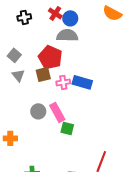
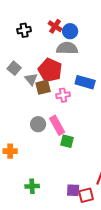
gray triangle: (18, 75) -> (31, 79), moved
blue rectangle: (82, 82) -> (85, 82), moved

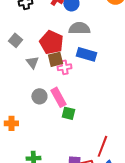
gray semicircle: (67, 48) -> (79, 28), moved
gray triangle: (31, 79) -> (32, 62), moved
brown square: (43, 87) -> (55, 59), moved

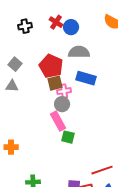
gray triangle: (32, 62) -> (12, 86), moved, turned -48
gray circle: (39, 96) -> (62, 104), moved
red line: (102, 146) -> (102, 170), turned 50

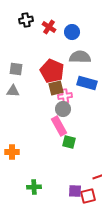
red cross: (56, 22) -> (49, 27), moved
black cross: (25, 26) -> (26, 20), moved
gray square: (15, 64) -> (16, 69), turned -32

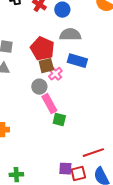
pink cross: (65, 96) -> (55, 74), turned -32
gray circle: (63, 109) -> (39, 87), moved
green cross: (34, 187) -> (16, 175), moved

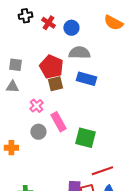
pink cross: (55, 74) -> (36, 106), moved
gray circle: (39, 87) -> (38, 132), moved
green square: (59, 120) -> (85, 138), moved, size x1.5

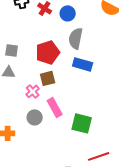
gray semicircle: (79, 53) -> (76, 38), turned -80
red pentagon: (51, 67) -> (48, 52), turned 30
brown square: (55, 84) -> (48, 78), moved

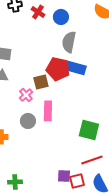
red pentagon: (48, 52) -> (58, 69), moved, turned 30
pink rectangle: (55, 107) -> (48, 111), turned 30
green square: (82, 123) -> (89, 130), moved

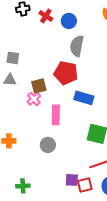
blue rectangle: (76, 68) -> (84, 98), moved
brown square: (41, 82) -> (39, 86), moved
gray circle: (28, 121) -> (48, 145), moved

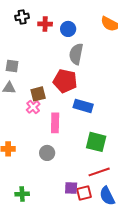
red cross: (46, 16) -> (45, 24), turned -32

